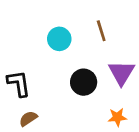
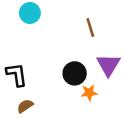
cyan circle: (59, 39) -> (30, 13), moved
orange star: (117, 117) -> (89, 93), moved

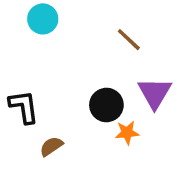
brown line: (90, 27) -> (129, 40), turned -30
brown semicircle: (25, 106) -> (51, 146), moved

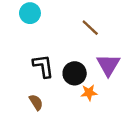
black L-shape: (24, 107) -> (43, 66), moved
brown semicircle: (51, 146) -> (36, 102), turned 91

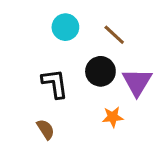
cyan circle: (30, 13) -> (65, 27), moved
black circle: (75, 73) -> (100, 71), moved

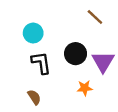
cyan circle: (65, 27) -> (33, 33), moved
brown line: (114, 35) -> (95, 17), moved

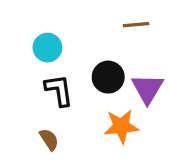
brown line: (95, 17) -> (136, 25), turned -48
orange star: (85, 88) -> (121, 126), size x1.5

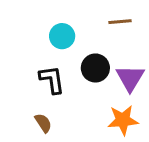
cyan circle: (47, 48) -> (62, 36), moved
orange star: (121, 126) -> (123, 120), moved

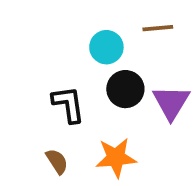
cyan circle: (62, 36) -> (106, 47), moved
orange star: (123, 120) -> (116, 158), moved

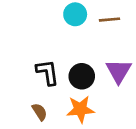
cyan circle: (106, 47) -> (75, 14), moved
black circle: (125, 89) -> (82, 76), moved

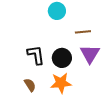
brown line: (109, 20) -> (83, 32), moved

